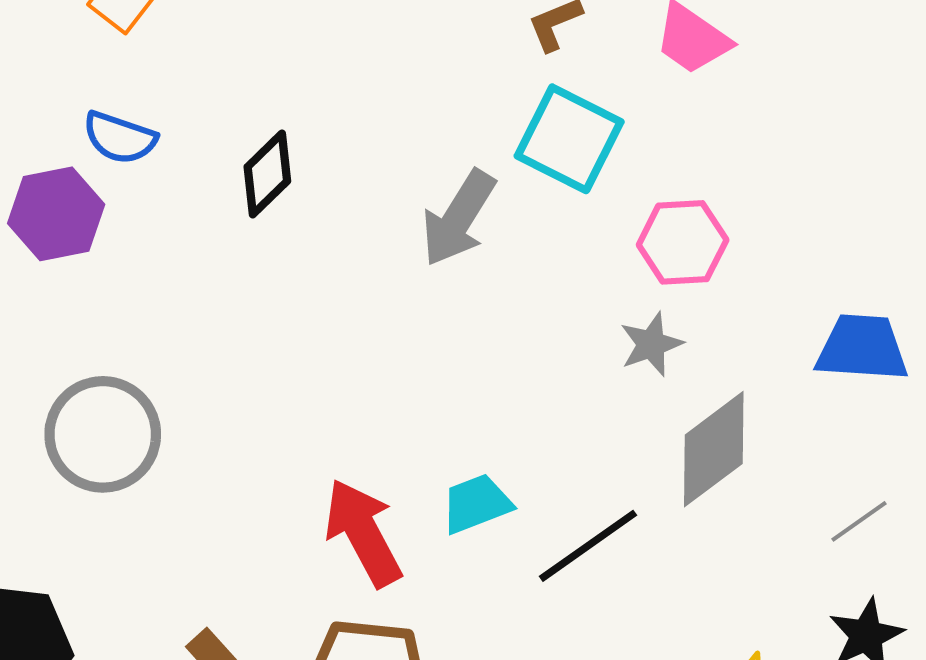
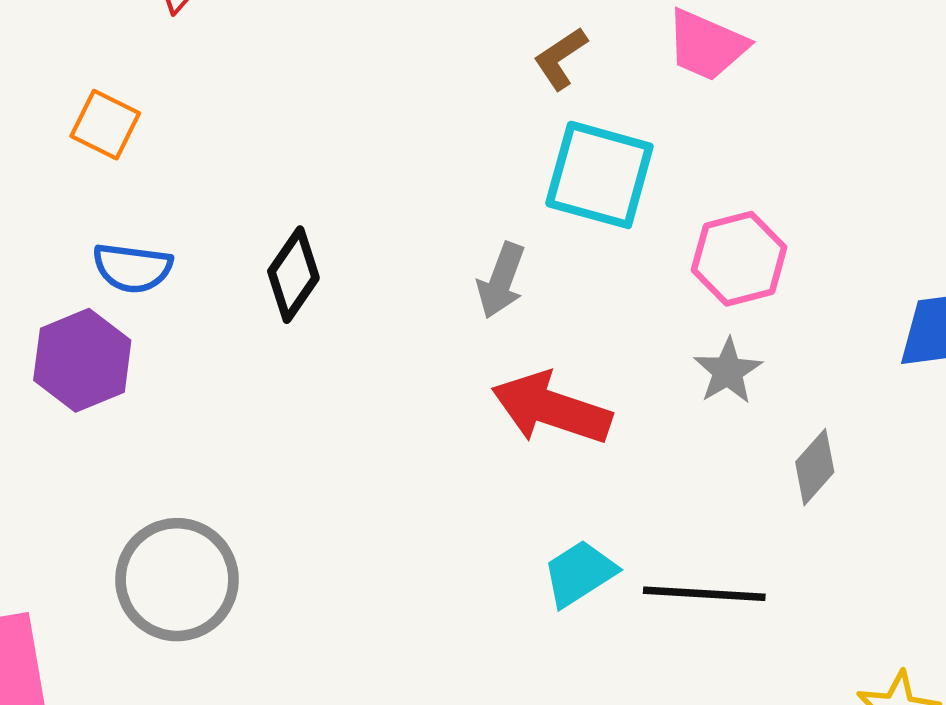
gray arrow: (458, 218) -> (501, 280), size x0.7
gray diamond: (714, 449) -> (815, 467), size x0.6
red arrow: (363, 533) -> (551, 408), moved, turned -32
black line: (588, 546) -> (704, 594), turned 50

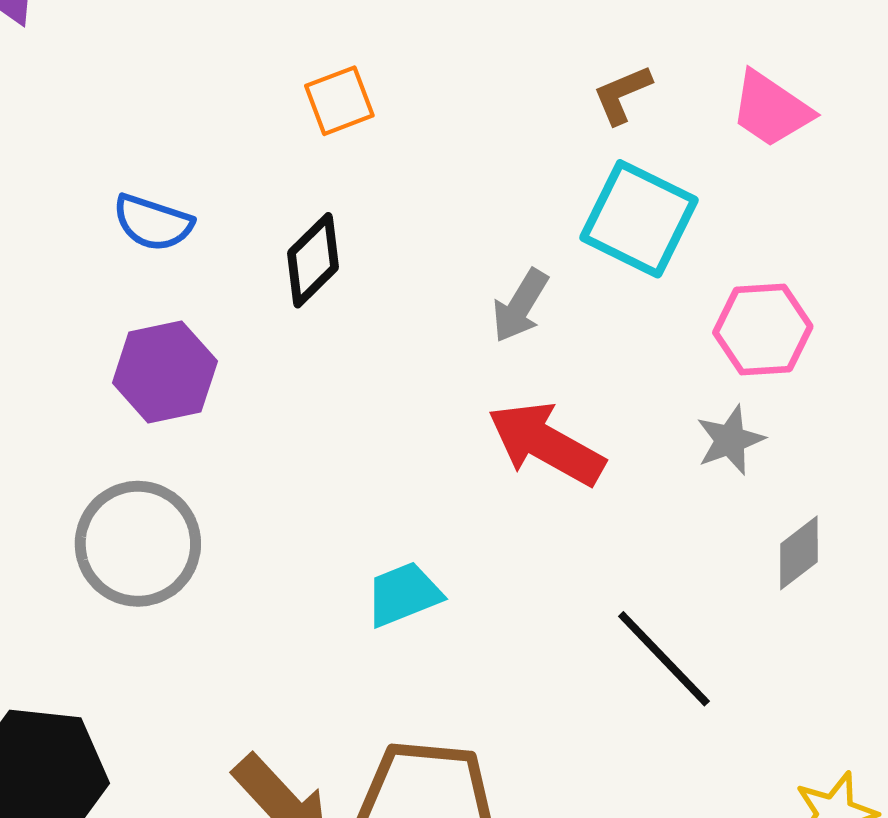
orange square: (105, 125) -> (339, 101), moved, turned 32
purple hexagon: (82, 360) -> (165, 372), moved
cyan trapezoid: (580, 573) -> (404, 594), moved
black line: (704, 594) -> (664, 659), turned 32

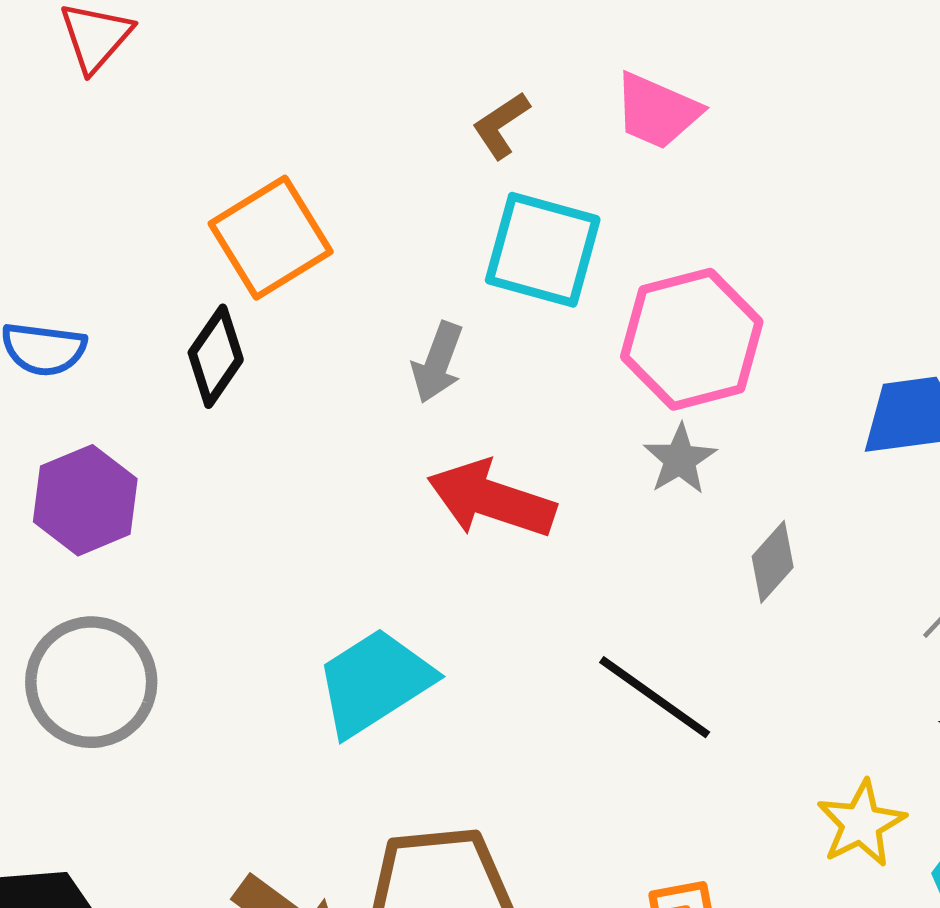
orange square: (339, 101) -> (271, 238), moved, size x1.6
pink hexagon: (763, 330) -> (692, 339), size x1.4
cyan trapezoid: (404, 594) -> (374, 682), size x1.5

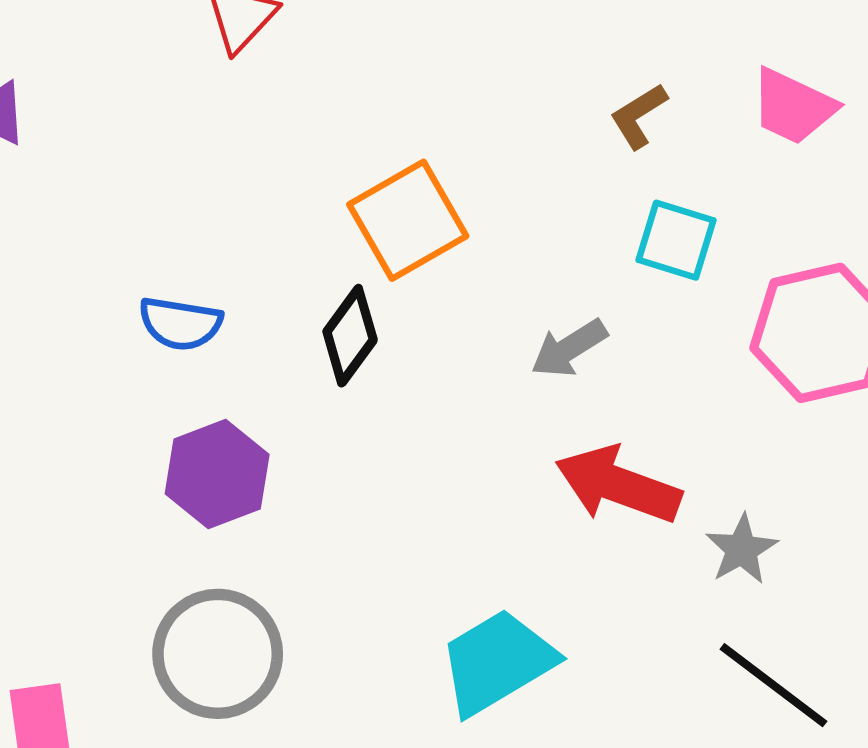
cyan square: (543, 250) -> (676, 240), size x0.7
gray arrow: (438, 362) -> (569, 348), turned 36
gray star: (680, 459) -> (742, 549), moved

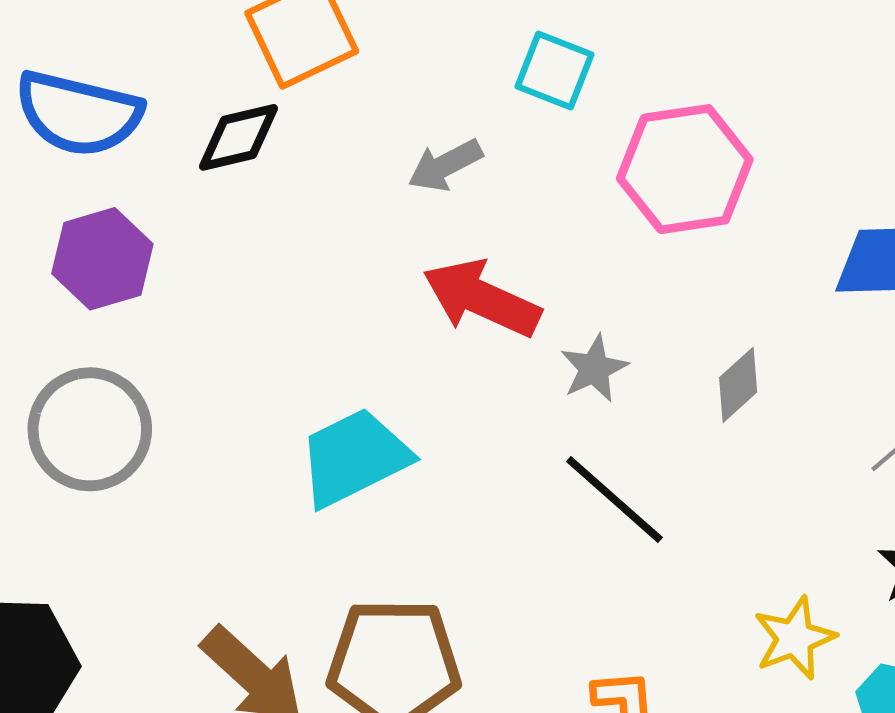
blue semicircle: (180, 323) -> (79, 113), size x1.6
black diamond: (350, 336) -> (238, 137), turned 36

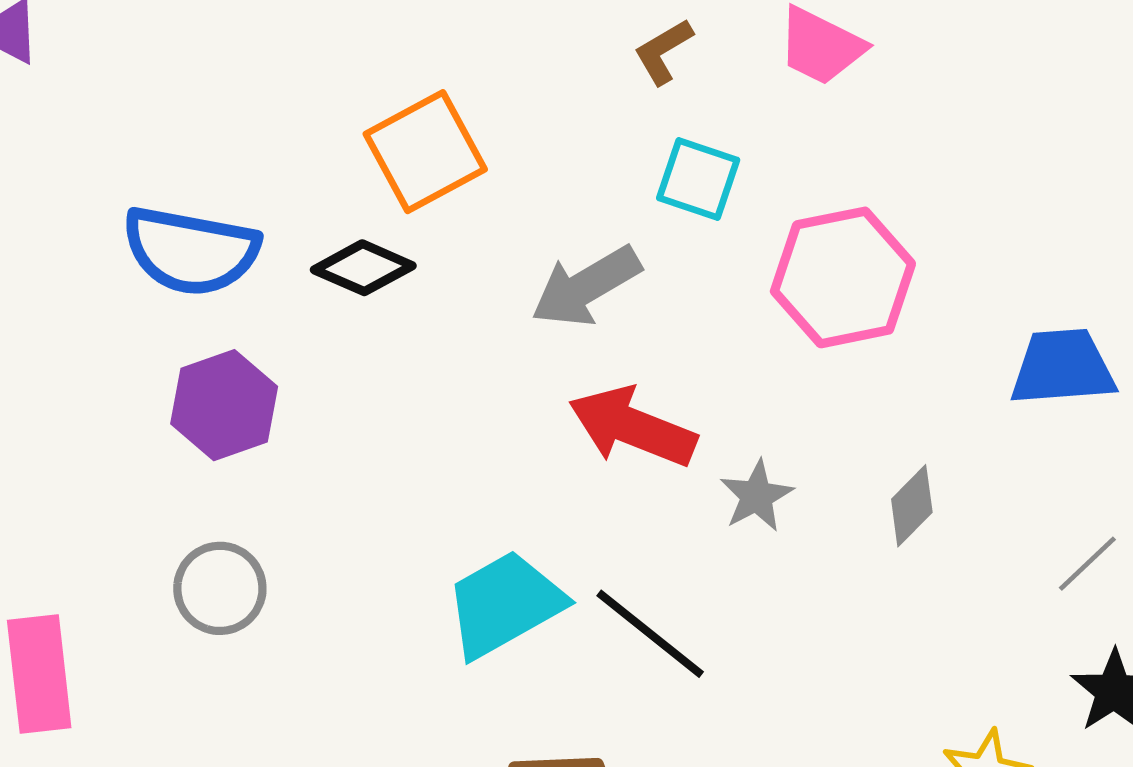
black diamond: (238, 137) -> (363, 268), turned 40
gray arrow: (445, 165) -> (586, 286), size x1.4
gray circle: (90, 429) -> (220, 588), size x0.7
black line: (614, 500) -> (650, 634), moved

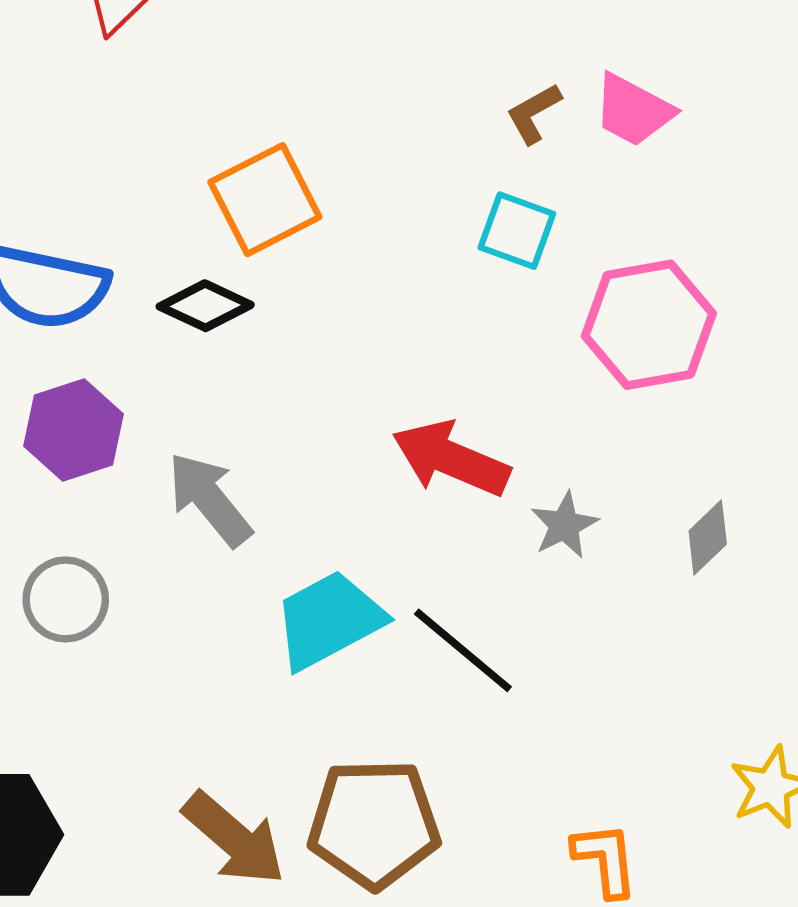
brown L-shape: (663, 51) -> (534, 113), moved
gray arrow: (586, 286) -> (210, 499), moved, turned 80

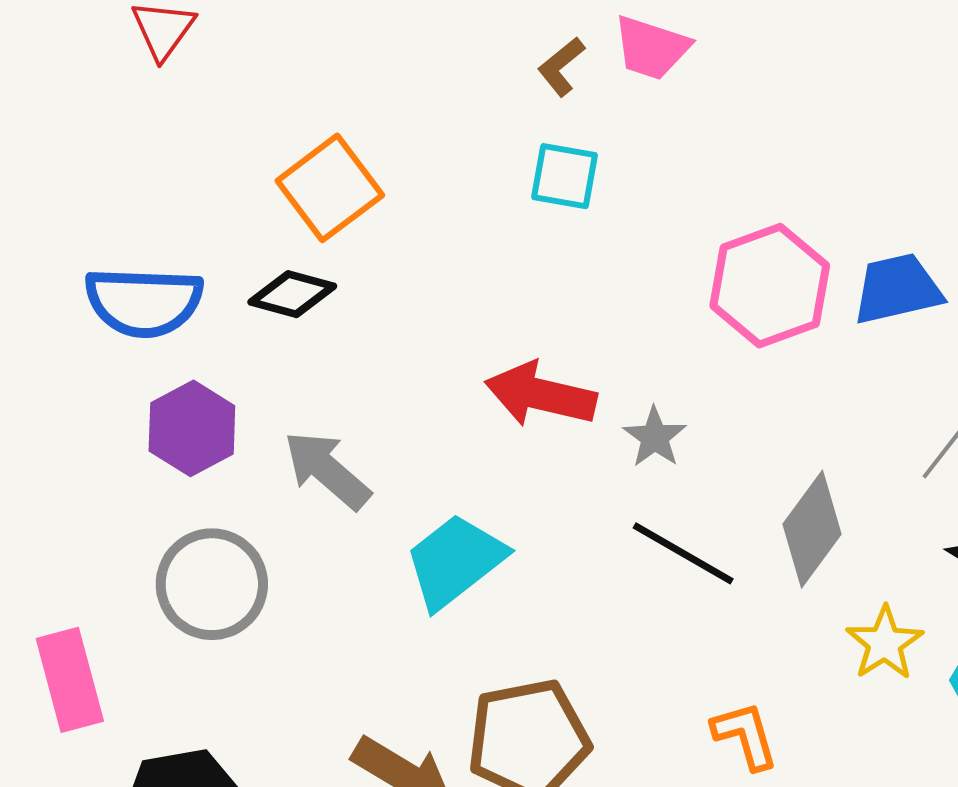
pink hexagon: (649, 325) -> (770, 286), moved
gray diamond: (708, 537) -> (812, 529), moved, size x1.6
gray circle: (66, 599) -> (212, 584), size x1.4
black line: (463, 650) -> (683, 553), moved

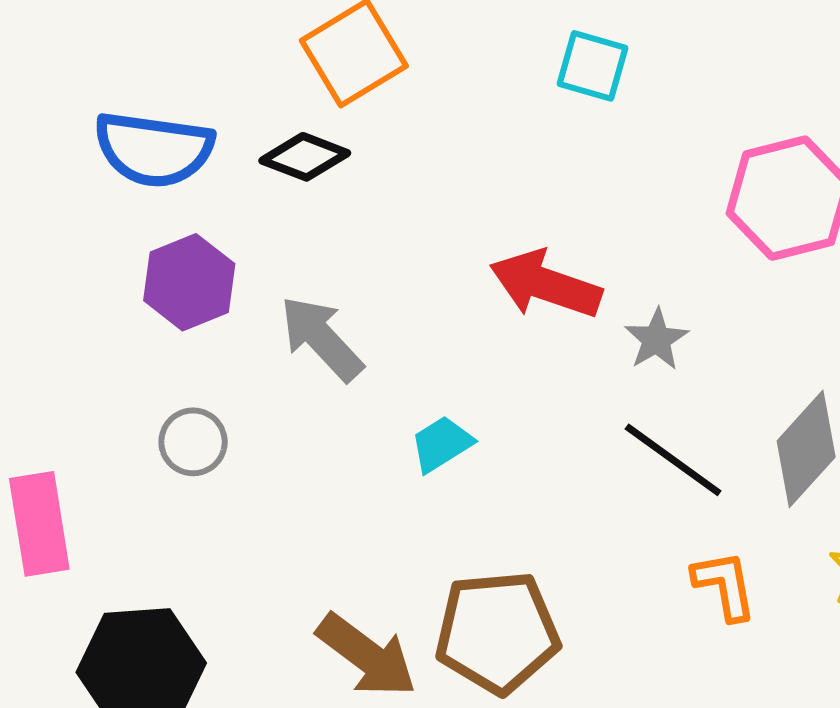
cyan trapezoid: (455, 561) -> (441, 444), size x0.6
gray circle: (212, 584) -> (193, 442), size x0.6
orange L-shape: (745, 735) -> (725, 585), moved

